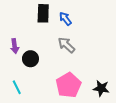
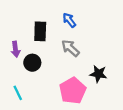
black rectangle: (43, 13) -> (40, 31), moved
black star: (101, 88) -> (98, 74), moved

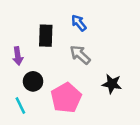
black circle: (32, 63) -> (33, 81), moved
pink pentagon: (73, 91) -> (66, 98), moved

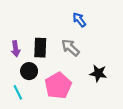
blue arrow: (79, 23) -> (79, 20), moved
black rectangle: (46, 36) -> (40, 48), moved

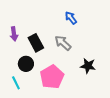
black rectangle: (40, 48) -> (36, 43), turned -30
purple arrow: (16, 49) -> (14, 34), moved

